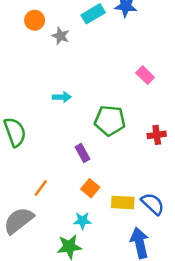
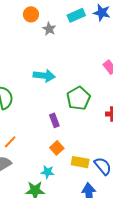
cyan arrow: (62, 97) -> (44, 76), size x1.5
green pentagon: (110, 121) -> (78, 98), turned 30
orange line: (41, 188) -> (10, 142), moved

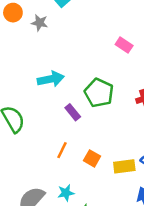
purple rectangle: (54, 120) -> (73, 112), moved
orange line: (10, 142) -> (62, 150), moved
cyan star: (48, 172) -> (66, 193), moved

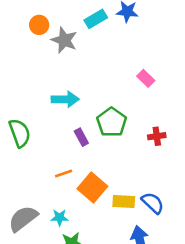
gray star: (40, 23) -> (64, 40), size x1.5
orange line: (62, 150) -> (64, 173), turned 35
orange square: (92, 158) -> (92, 187), size x1.6

